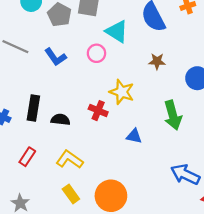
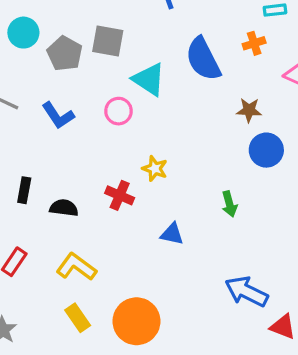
brown star: (157, 61) -> (249, 110), moved
yellow star: (122, 92) -> (155, 169), size x0.7
black rectangle: (33, 108) -> (24, 190), size x0.7
green arrow: (173, 115) -> (229, 204), size x0.6

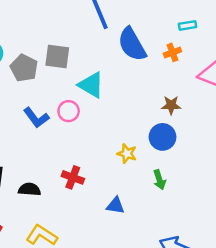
blue semicircle: (203, 59) -> (132, 44), moved
blue L-shape: (58, 116) -> (36, 118), moved
blue circle: (266, 150) -> (163, 137), moved
yellow star: (155, 169) -> (127, 154), moved

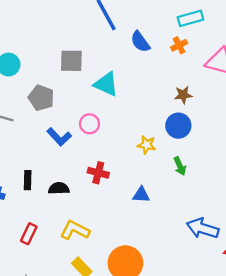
cyan rectangle: (188, 25) -> (190, 18), size x1.5
blue semicircle: (132, 44) -> (140, 42), size x0.7
gray pentagon: (24, 68) -> (41, 98), moved
pink circle: (69, 111) -> (90, 124), moved
blue L-shape: (36, 118) -> (59, 137), moved

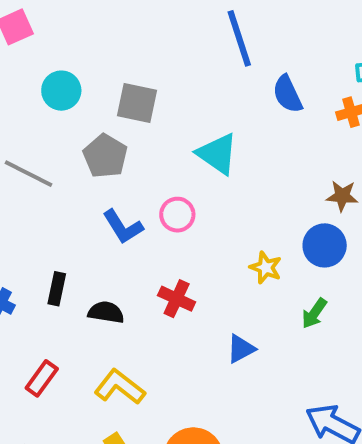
gray square: (71, 61) -> (137, 103), moved
green arrow: (180, 166) -> (314, 313), turned 48
blue triangle: (141, 195) -> (241, 349), turned -42

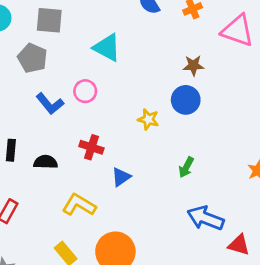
green arrow: (314, 313) -> (186, 167), moved
blue triangle: (241, 349) -> (121, 177), moved
yellow L-shape: (120, 387) -> (79, 205), moved

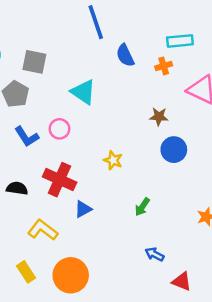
blue circle: (186, 100) -> (174, 150), moved
red cross: (91, 147) -> (60, 180), size x1.5
blue arrow: (206, 218) -> (155, 254), size x0.6

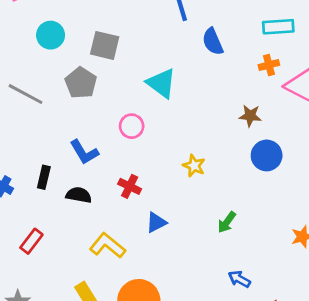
orange cross: (164, 66) -> (269, 65), moved
blue L-shape: (27, 137) -> (84, 152), moved
red cross: (60, 180) -> (130, 186), size x0.6

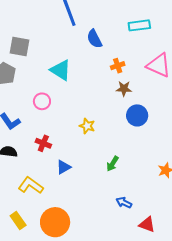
orange cross: (269, 65) -> (118, 66), moved

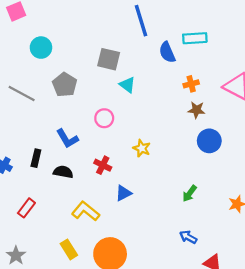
cyan rectangle: (139, 25) -> (195, 38), moved
gray square: (20, 47) -> (109, 59), moved
cyan triangle: (61, 70) -> (127, 85), size x0.7
yellow star: (87, 126) -> (142, 148), moved
green arrow: (113, 164) -> (190, 194), moved

